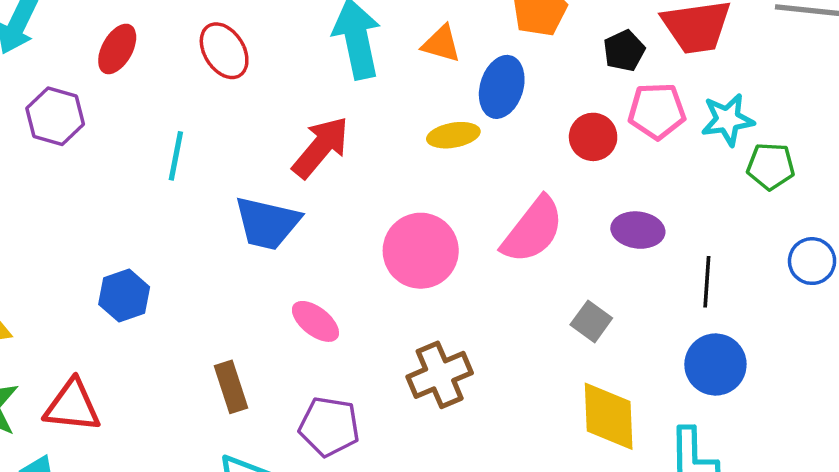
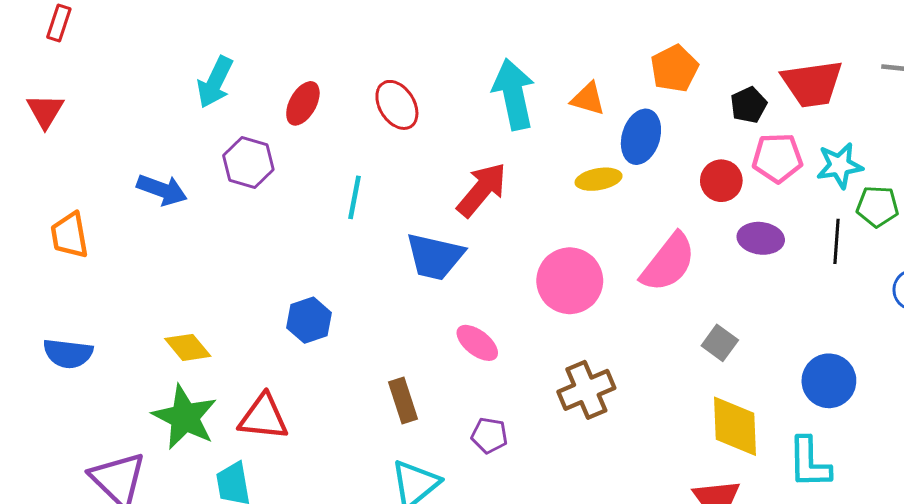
purple ellipse: (638, 230) -> (761, 238), moved
black line: (707, 282) -> (837, 241), moved
purple pentagon: (329, 427) -> (489, 435), size x0.7

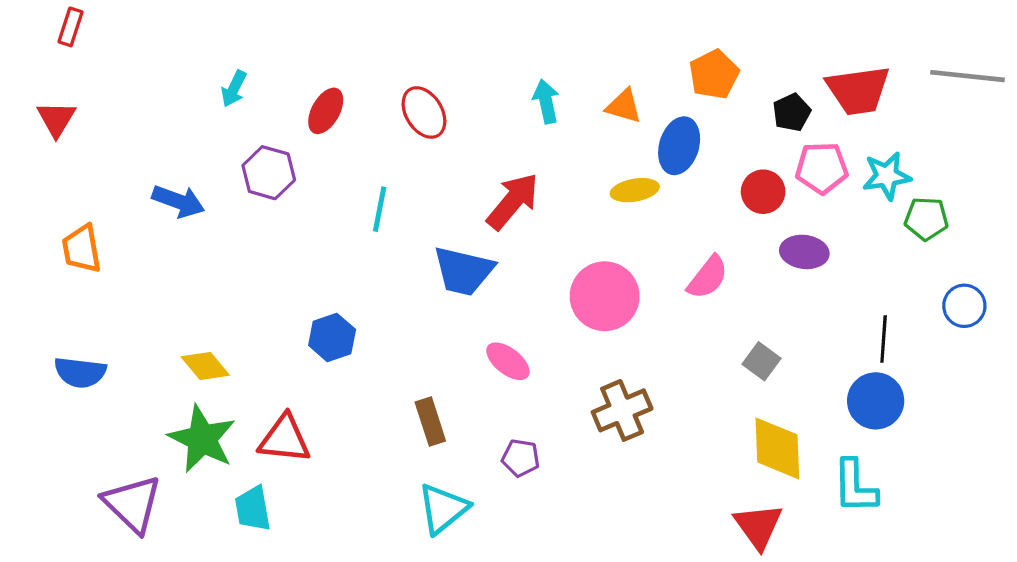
cyan arrow: (215, 82) -> (234, 89), size x0.7
cyan arrow: (514, 94) -> (546, 101), size x0.6
black line: (837, 241) -> (884, 339), moved
pink semicircle: (668, 263) -> (708, 277), size x0.7

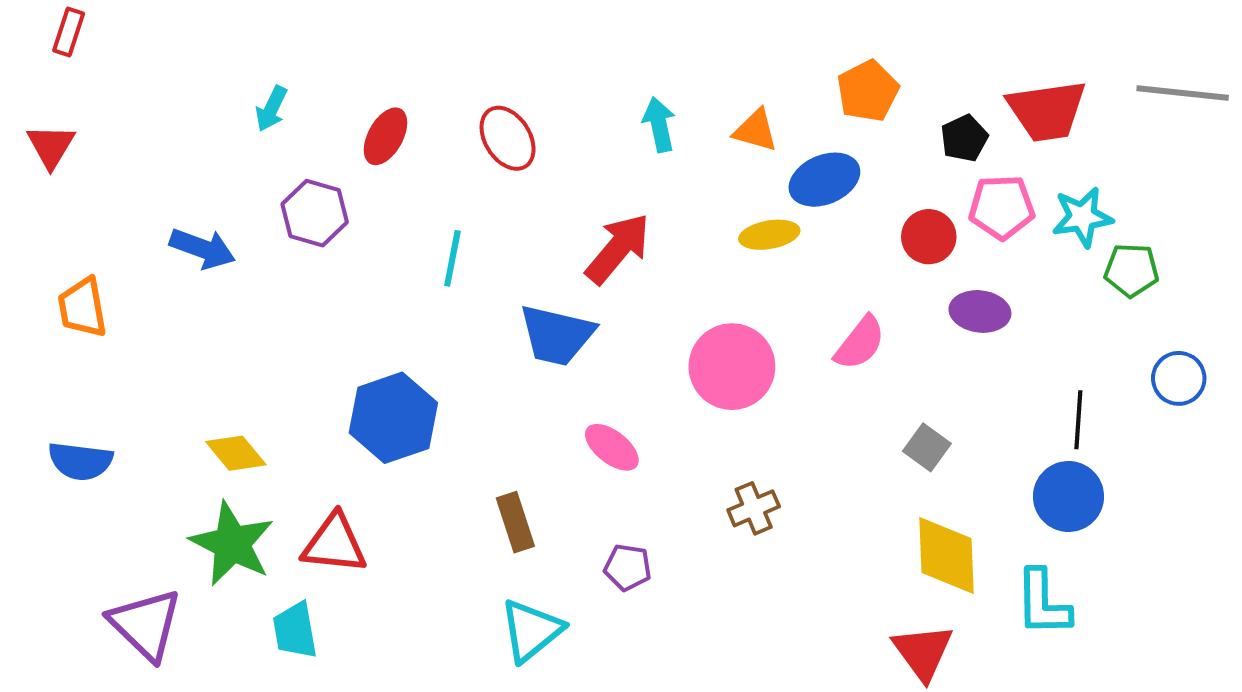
blue ellipse: (679, 146) -> (824, 180), turned 50
blue hexagon: (332, 337) -> (393, 418), size x1.5
brown cross: (622, 410) -> (754, 508), size x0.7

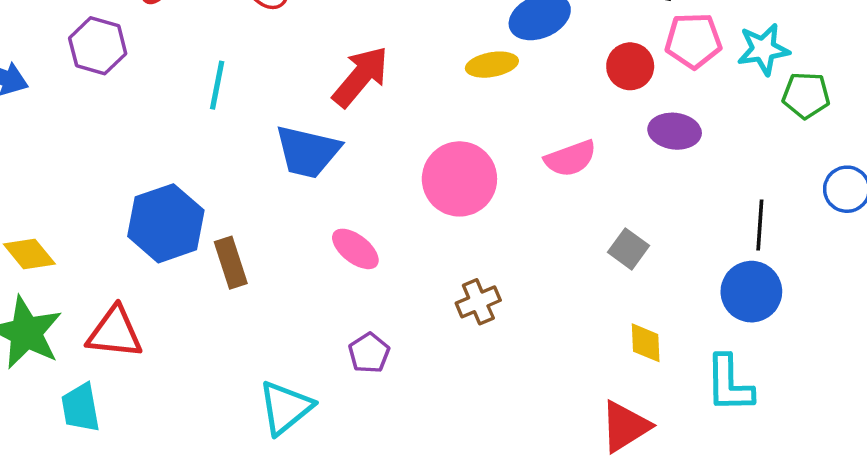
pink semicircle: (860, 343) -> (570, 158), turned 32
brown rectangle: (515, 522) -> (231, 263), moved
yellow diamond: (946, 556) -> (646, 343), size x0.6
purple pentagon: (628, 567) -> (369, 353), turned 30
red triangle: (923, 652) -> (625, 426), turned 34

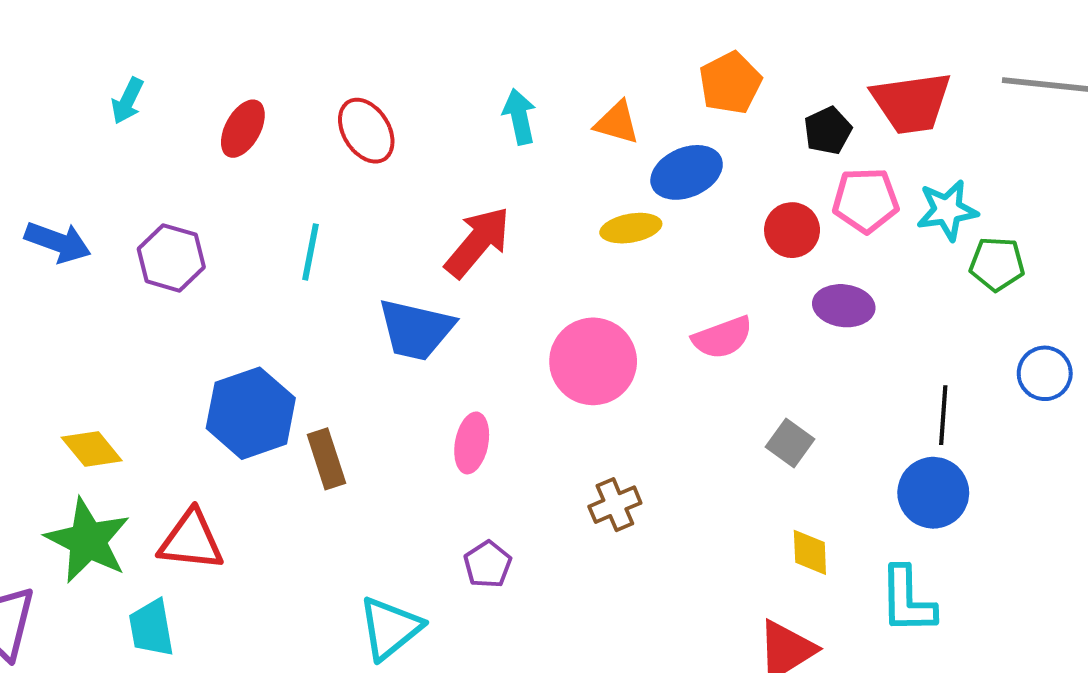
purple hexagon: (98, 46) -> (171, 258), moved
pink ellipse: (355, 249) -> (472, 443), turned 63

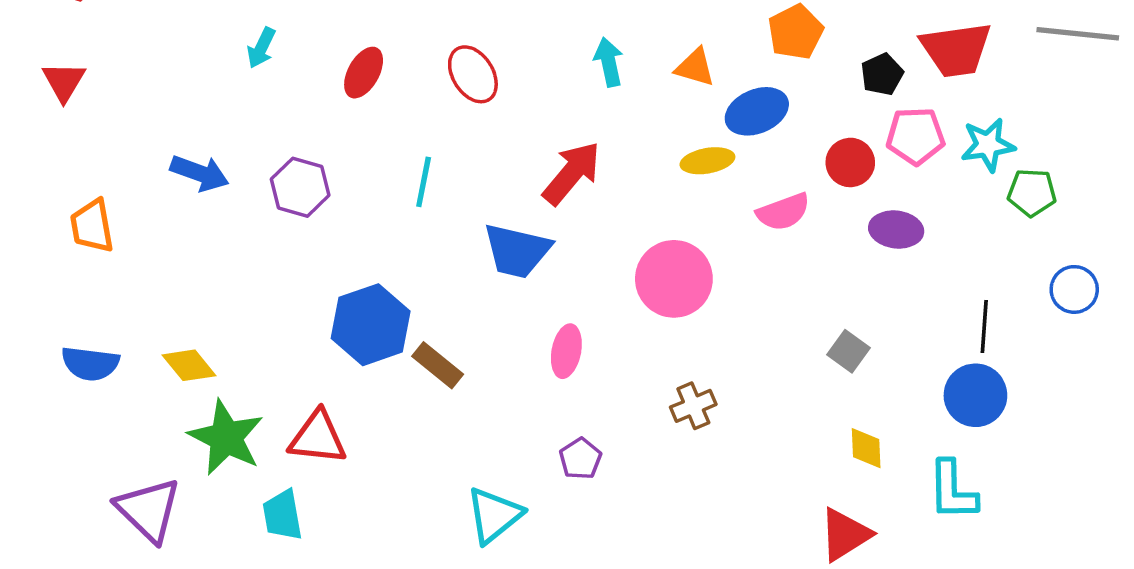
pink semicircle: (722, 338) -> (783, 212), moved
yellow diamond: (92, 449) -> (189, 365), moved
brown rectangle: (326, 459) -> (438, 365), turned -33

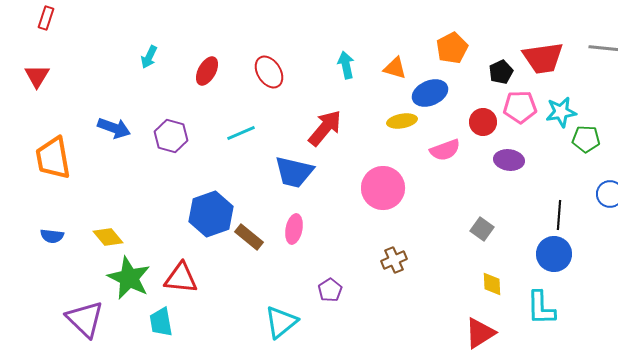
cyan line: (424, 182) -> (241, 133), turned 56
orange trapezoid: (92, 226) -> (53, 158), size x1.4
pink ellipse: (566, 351) -> (294, 229), moved
blue semicircle: (90, 364) -> (52, 236), size x0.7

